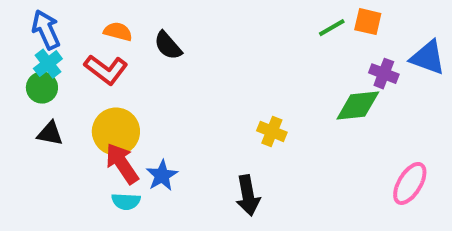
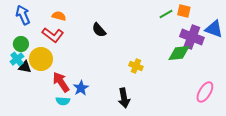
black semicircle: (168, 46) -> (99, 30), moved
cyan cross: (48, 64) -> (17, 59), moved
purple cross: (384, 74) -> (192, 37), size x1.6
yellow circle: (116, 131) -> (41, 59), moved

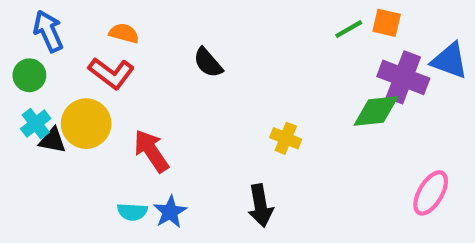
green circle: (21, 44) -> (29, 75), moved
red arrow: (61, 82) -> (151, 151), moved
blue star: (81, 88) -> (170, 212), moved

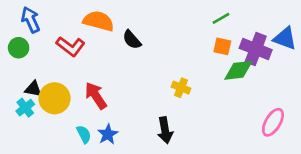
orange square: (387, 23) -> (222, 46), moved
orange semicircle: (124, 33) -> (98, 21), moved, size x1.6
cyan cross: (36, 124) -> (25, 108), moved
yellow circle: (86, 124) -> (55, 98), moved
cyan semicircle: (132, 212) -> (84, 134), turned -120

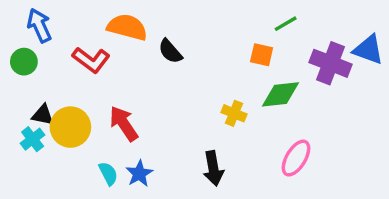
orange square: (222, 46) -> (262, 55), moved
green diamond: (238, 70) -> (281, 94), moved
pink ellipse: (273, 122) -> (296, 158), moved

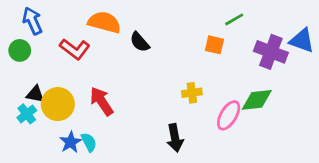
green diamond: (281, 94) -> (257, 100), moved
yellow cross: (234, 113) -> (192, 93), turned -30
pink ellipse: (296, 158) -> (229, 115), moved
blue star: (139, 174) -> (71, 142), moved

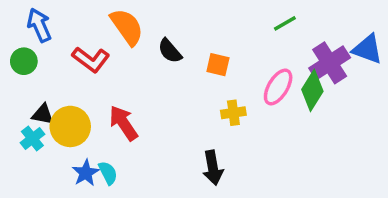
orange semicircle: (104, 22) -> (127, 27), turned 40
orange square: (214, 45) -> (218, 65), moved
purple cross: (271, 52) -> (330, 63), turned 36
green diamond: (257, 100) -> (312, 90), moved, turned -52
pink ellipse: (229, 115) -> (278, 87), moved

